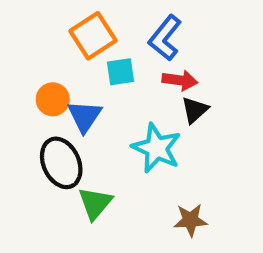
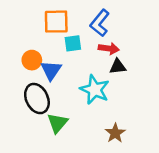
orange square: (93, 36) -> (56, 22), turned 32
black triangle: (195, 110) -> (118, 66), turned 36
brown star: (190, 220) -> (115, 133), turned -30

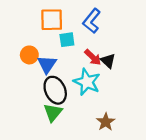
red arrow: (109, 49) -> (93, 57), moved, turned 36
black triangle: (118, 66) -> (108, 61), turned 49
black ellipse: (37, 99) -> (55, 90), moved

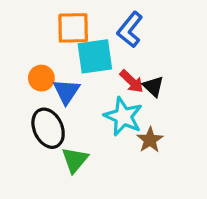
cyan square: (67, 40) -> (95, 56), size x1.6
black ellipse: (55, 90) -> (48, 128), moved
brown star: (106, 122) -> (150, 140), moved

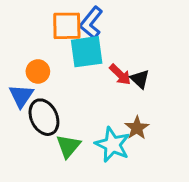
blue L-shape: (130, 30) -> (91, 23), moved
blue triangle: (66, 91) -> (21, 96), moved
cyan star: (123, 117) -> (112, 145), moved

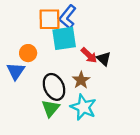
black ellipse: (44, 117) -> (54, 87), moved
brown star: (137, 128) -> (81, 80), moved

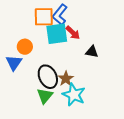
red arrow: (89, 55) -> (73, 33), moved
black triangle: (104, 59) -> (92, 52), turned -32
brown star: (81, 80) -> (66, 79), moved

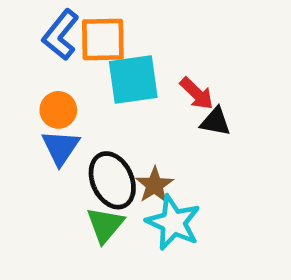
blue L-shape: (60, 15) -> (61, 35), moved
red arrow: (73, 33) -> (197, 94), moved
blue triangle: (14, 63) -> (61, 147), moved

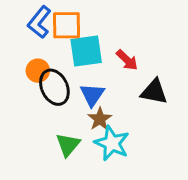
black triangle: (215, 122) -> (154, 92), moved, size x1.4
blue triangle: (61, 147) -> (92, 95), moved
black ellipse: (112, 180) -> (54, 87), moved

